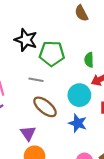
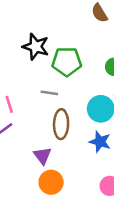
brown ellipse: (45, 107) -> (61, 124), turned 55

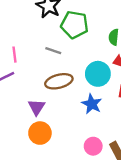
brown ellipse: (61, 124) -> (59, 81), turned 64

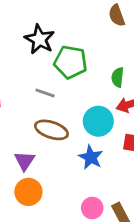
brown ellipse: (59, 81) -> (51, 130), turned 32

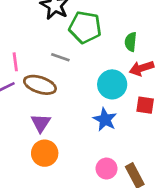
brown ellipse: (51, 130) -> (40, 85), moved

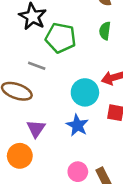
green semicircle: (131, 42) -> (105, 31), moved
purple triangle: (41, 123) -> (36, 129), moved

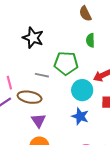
green pentagon: (61, 38) -> (66, 63), moved
purple triangle: (36, 129) -> (38, 121), moved

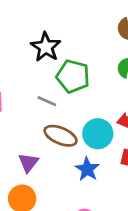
green pentagon: (66, 63) -> (73, 76), moved
brown ellipse: (30, 97) -> (61, 136), moved

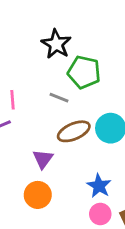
brown ellipse: (61, 136) -> (74, 131), turned -44
blue star: (87, 169) -> (99, 186), moved

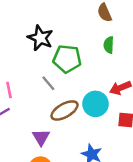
gray line: (59, 98) -> (48, 83), turned 35

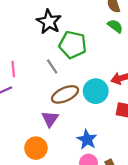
green semicircle: (109, 45) -> (115, 26), moved, turned 119
purple triangle: (41, 137) -> (50, 119), moved

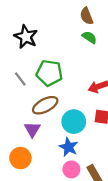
green pentagon: (73, 45) -> (49, 73), moved
gray line: (52, 66) -> (20, 79), moved
cyan circle: (96, 91) -> (74, 122), moved

